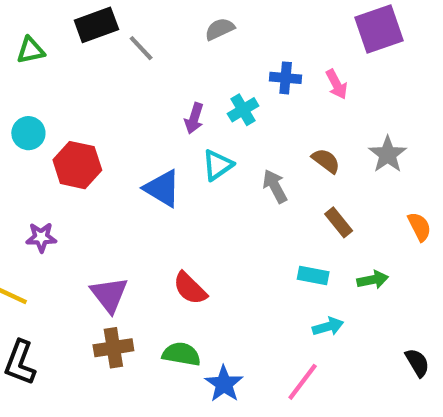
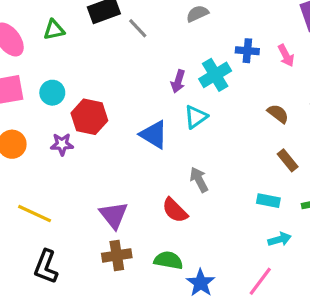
cyan cross: (243, 110) -> (215, 75), size x1.4
gray arrow: (275, 186) -> (199, 180), moved
purple star: (41, 237) -> (62, 144), moved

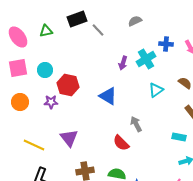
cyan triangle: (196, 117) -> (156, 90), moved
purple triangle: (114, 215) -> (69, 138), moved

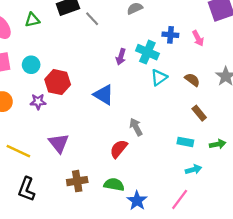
cyan cross: (146, 59) -> (147, 52), turned -36
cyan triangle: (156, 90) -> (159, 77), moved
red semicircle: (121, 143) -> (119, 149), turned 84

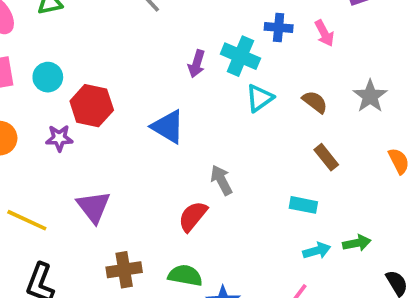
green arrow: (218, 144) -> (357, 243), moved

